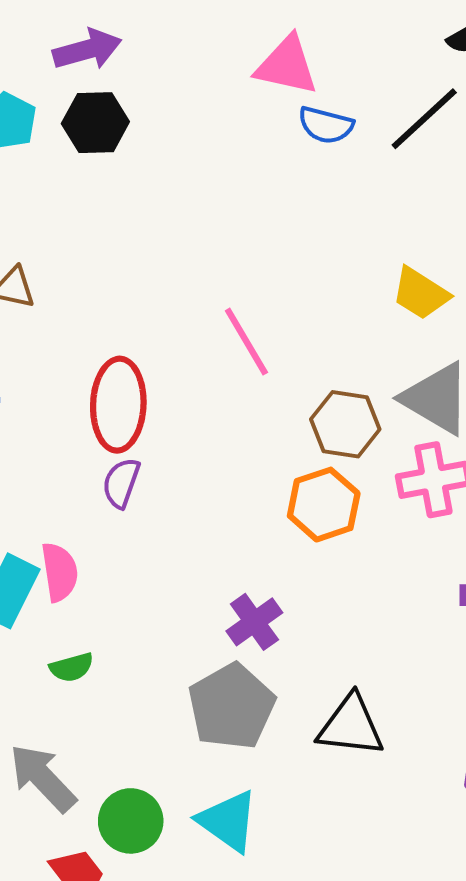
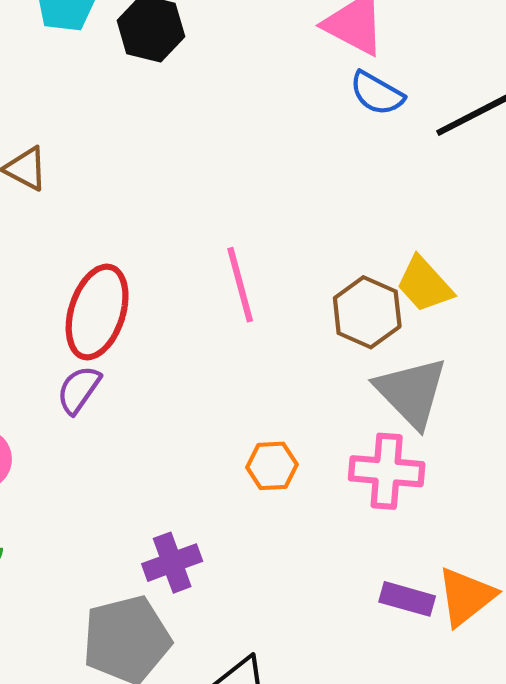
brown hexagon: (345, 424) -> (367, 312), moved
orange hexagon: (324, 505) -> (272, 466), size x0.7

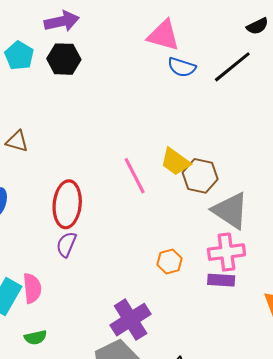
yellow trapezoid: (424, 285) -> (175, 162), moved
purple cross: (172, 563) -> (131, 320), size x1.4
purple rectangle: (407, 599) -> (221, 280), moved

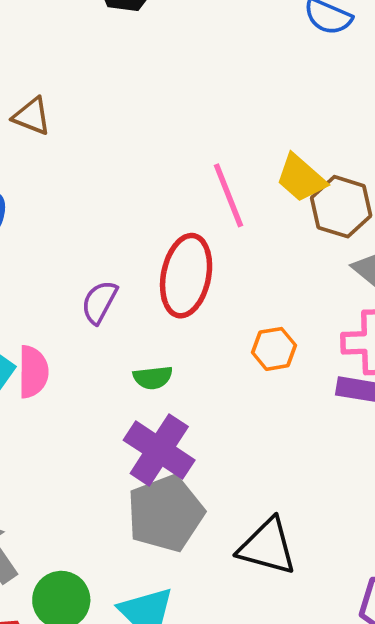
red ellipse: (67, 204) -> (186, 276), moved
purple cross: (131, 320) -> (159, 450), moved, turned -30
green semicircle: (35, 337) -> (153, 378), moved

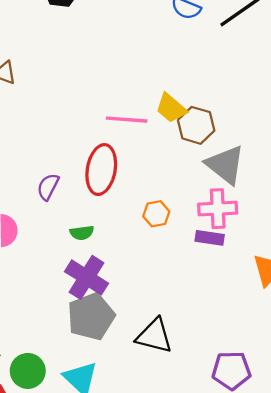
pink line: (229, 195) -> (127, 120), turned -63

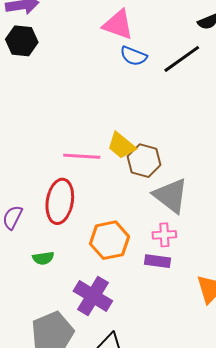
pink cross: (218, 209) -> (164, 235), size x0.7
orange hexagon: (156, 214) -> (110, 240), size x1.6
purple cross: (87, 277) -> (93, 296), moved

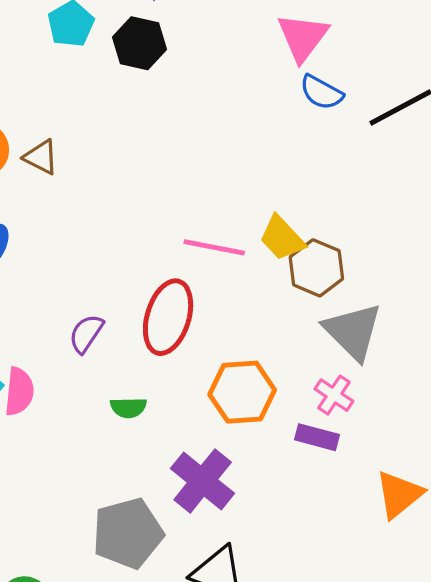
pink triangle: (118, 25) -> (303, 37), turned 40
pink cross: (164, 235) -> (334, 395), turned 30

